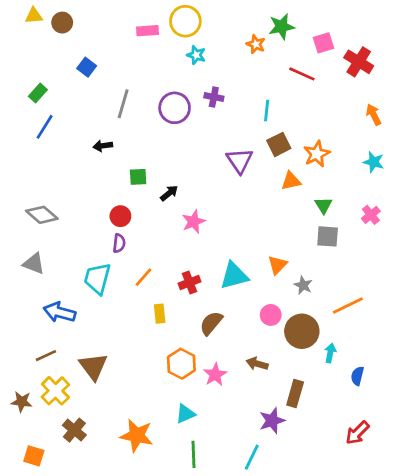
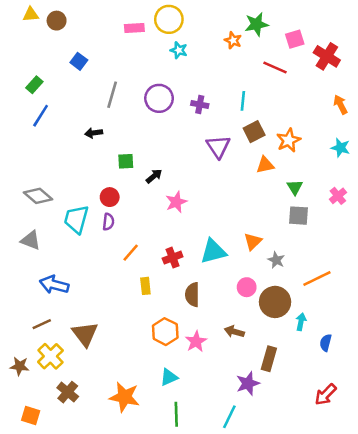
purple cross: (214, 97) -> (200, 105), moved
cyan trapezoid: (97, 278) -> (76, 219), moved
brown semicircle: (211, 323) -> (192, 295), turned -40

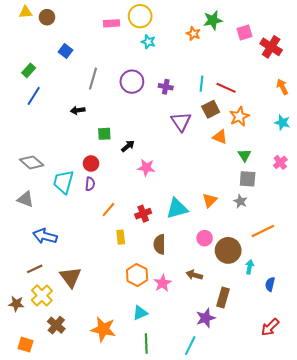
red line: (275, 68) -> (226, 88), moved
orange triangle: (265, 165) -> (220, 137), turned 35
pink star: (176, 202) -> (146, 168), turned 30
gray star: (276, 260) -> (240, 201), moved

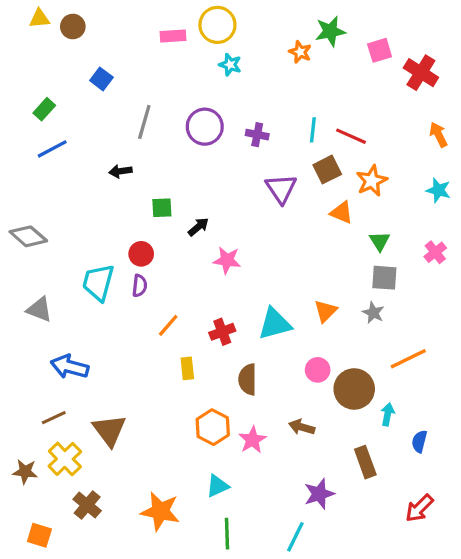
blue line: (34, 96) -> (52, 149), turned 30
gray diamond: (32, 162) -> (28, 236), moved
brown rectangle: (223, 298) -> (365, 462), moved, turned -36

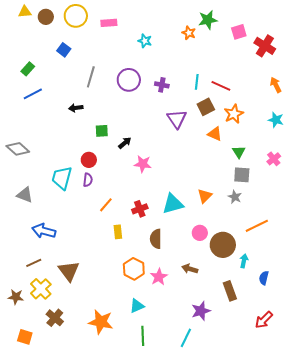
yellow circle: (217, 25) -> (76, 16), moved

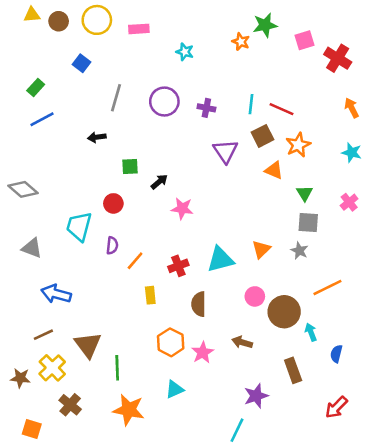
purple semicircle: (88, 180) -> (112, 245), moved
cyan arrow: (244, 261) -> (311, 332), turned -32
green line: (143, 336) -> (117, 368), moved

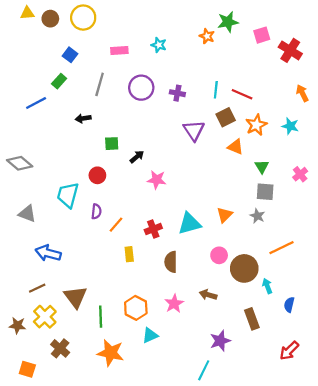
pink rectangle: (139, 29) -> (119, 50), moved
green rectangle: (36, 87) -> (59, 81), moved
cyan star: (352, 152) -> (290, 126), moved
orange hexagon: (171, 342) -> (136, 308), moved

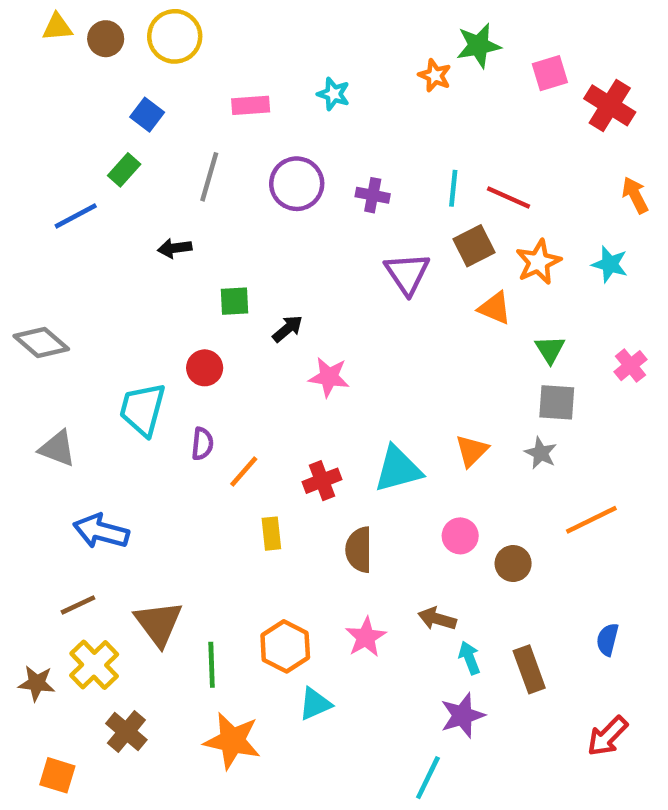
brown circle: (244, 268) -> (513, 564), size x0.6
cyan arrow: (267, 286) -> (469, 658), moved

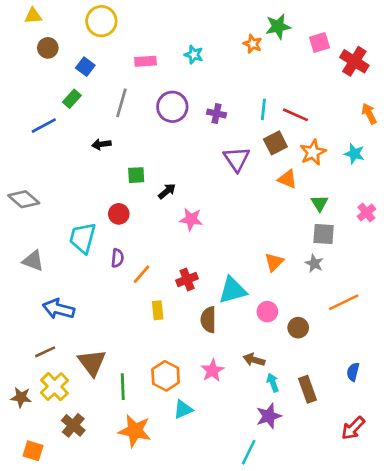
brown circle: (106, 39) -> (48, 48), moved
cyan triangle: (398, 469) -> (233, 290), moved

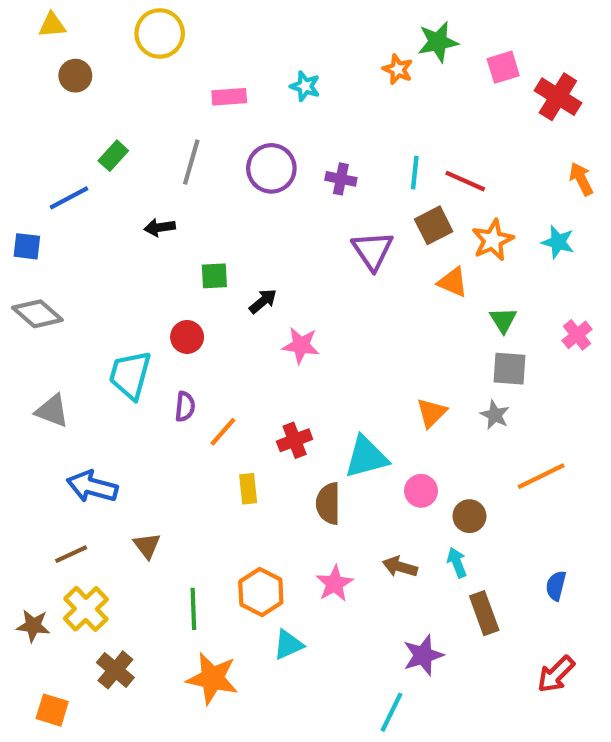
blue square: (85, 67) -> (27, 246), moved, turned -30
brown triangle: (92, 362) -> (147, 546), moved, size x0.6
cyan arrow: (273, 383) -> (457, 562), moved

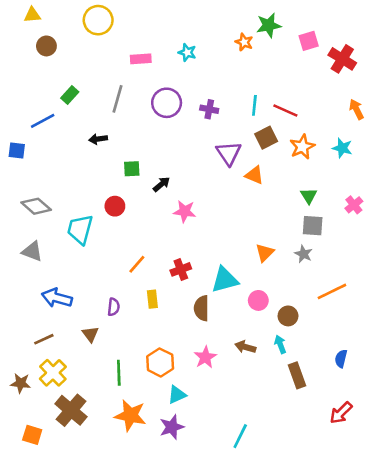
orange triangle: (453, 282) -> (254, 175), moved
gray diamond: (37, 314) -> (36, 206), moved
purple semicircle: (185, 407) -> (114, 307), moved
purple star: (423, 655) -> (172, 427), moved
brown cross: (115, 670) -> (71, 410), size x1.4

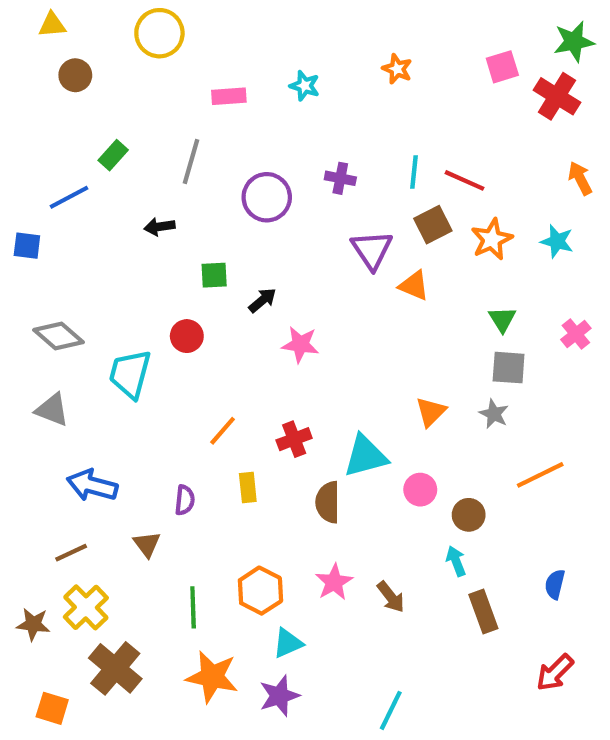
green star: (269, 25) -> (574, 42), moved
purple circle: (167, 103) -> (267, 197), moved
brown arrow: (245, 347) -> (391, 597), moved, turned -144

